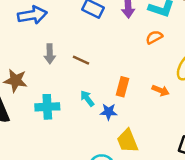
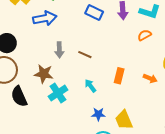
brown star: (16, 81) -> (44, 74), moved
cyan cross: (47, 107) -> (58, 93), turned -30
blue star: (109, 112) -> (98, 114), moved

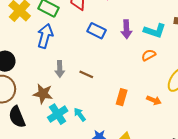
blue arrow: (45, 18) -> (45, 36), turned -65
cyan arrow: (90, 86) -> (80, 115), moved

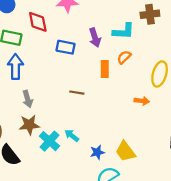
gray arrow: (60, 69) -> (28, 99), moved
brown line: (86, 74) -> (77, 93), moved
orange rectangle: (122, 97) -> (105, 69), moved

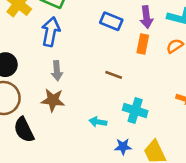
orange rectangle: (105, 69) -> (143, 44), moved
cyan arrow: (72, 135) -> (98, 122), turned -40
cyan cross: (49, 141) -> (135, 110), moved, turned -36

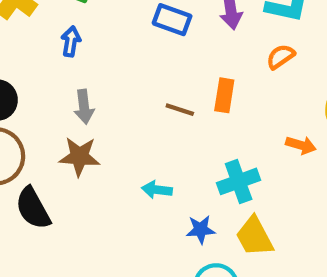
blue arrow: (51, 32) -> (71, 41), size x0.6
orange rectangle: (143, 44) -> (224, 95), moved
cyan cross: (135, 110) -> (239, 181), moved, turned -35

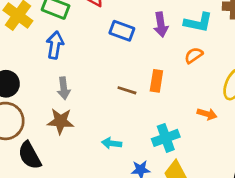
blue arrow: (71, 41) -> (55, 45), size x1.4

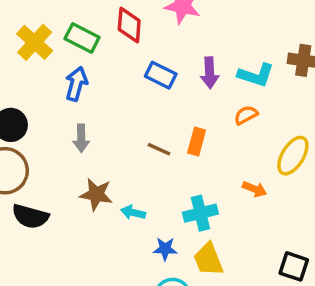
brown star: (60, 121) -> (96, 194), moved
black semicircle: (30, 155) -> (30, 216), turned -52

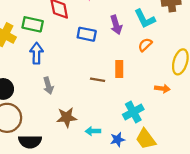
cyan L-shape: (256, 75) -> (145, 19), turned 60
cyan arrow: (133, 212) -> (93, 131), moved

